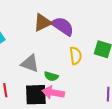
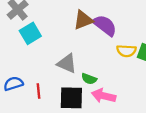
yellow semicircle: (76, 56) -> (126, 51), moved, turned 96
pink arrow: (53, 93) -> (104, 96), moved

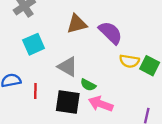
brown triangle: (83, 20) -> (77, 24), moved
cyan square: (30, 33) -> (34, 44), moved

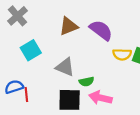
green semicircle: (88, 85) -> (86, 82), turned -32
red line: (35, 91) -> (26, 94), moved

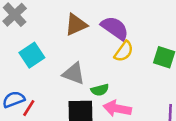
yellow semicircle: (122, 54) -> (124, 51), moved, turned -54
red line: (26, 94) -> (29, 108), turned 40

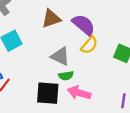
gray triangle: (74, 74) -> (60, 56), moved

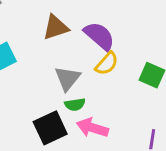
gray triangle: (60, 56) -> (67, 78), turned 42
black square: (48, 93) -> (50, 128), turned -30

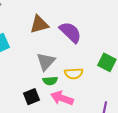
yellow semicircle: (107, 64) -> (74, 73), moved, turned 42
black square: (50, 128) -> (31, 97), size x0.7

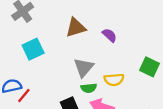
purple semicircle: (70, 32) -> (109, 35), size x0.6

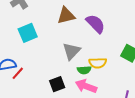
purple semicircle: (109, 35) -> (96, 24), size x1.5
green semicircle: (89, 88) -> (84, 70), moved

